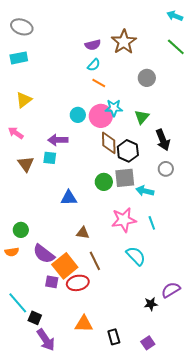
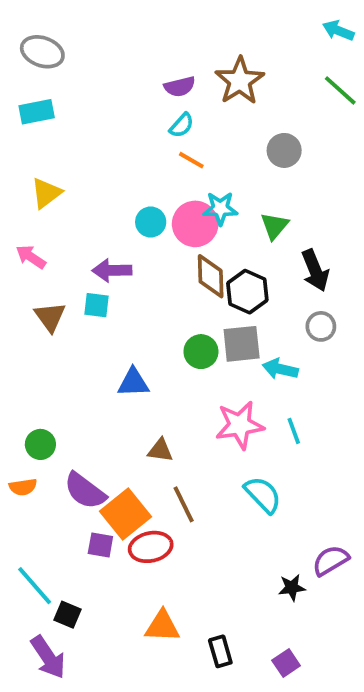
purple arrow: (46, 340) -> (48, 657), moved

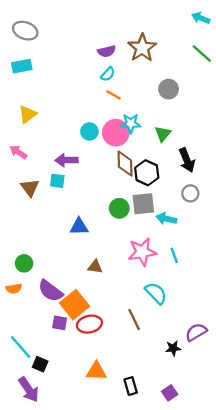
brown line: (184, 504) -> (134, 320), moved

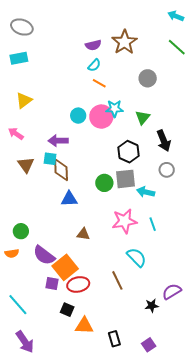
brown diamond: (125, 164) -> (61, 170), moved
black square: (40, 364) -> (67, 310), moved

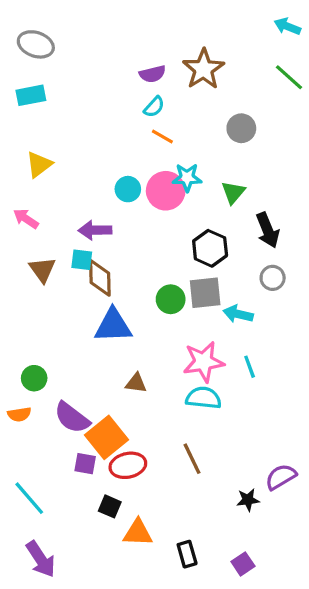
blue triangle: (69, 199) -> (113, 326), size x1.4
cyan semicircle: (137, 257) -> (204, 398), moved, turned -40

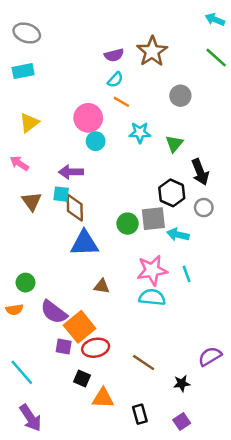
pink circle: (166, 191) -> (88, 118), moved
black hexagon: (210, 248) -> (172, 193), moved
brown line: (192, 459) -> (144, 362), moved, turned -30
black star: (248, 500) -> (182, 383), moved

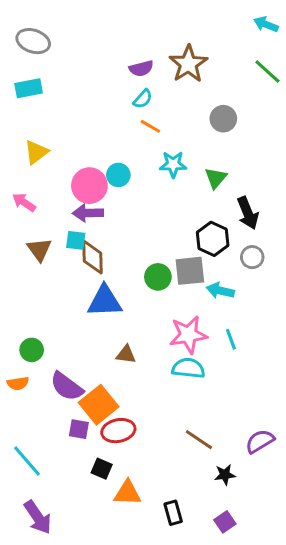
pink circle: (88, 118) -> (89, 186), moved
brown line: (144, 362) -> (199, 440), moved

